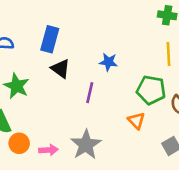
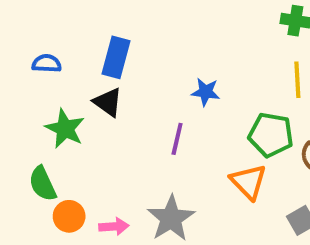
black triangle: (60, 69) -> (108, 102), moved
orange triangle: (136, 121) -> (248, 182), size x1.4

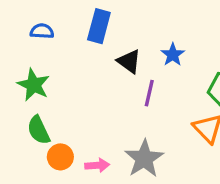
blue star: (206, 92) -> (173, 55), turned 30
black triangle: (108, 102) -> (129, 61), moved
green star: (65, 129) -> (34, 85), moved

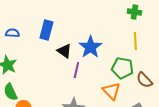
blue star: (173, 55) -> (90, 47), size x1.6

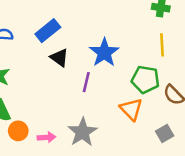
blue rectangle: (46, 30) -> (48, 31), turned 36
black triangle: (64, 51) -> (59, 58), moved

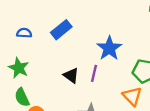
black triangle: (59, 58) -> (71, 76), moved

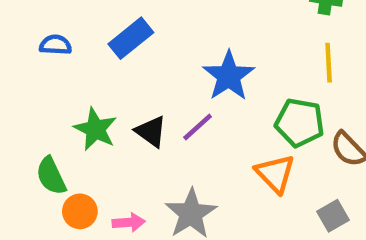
green star: (19, 68) -> (95, 129), moved
purple line: (94, 73) -> (198, 127), turned 35

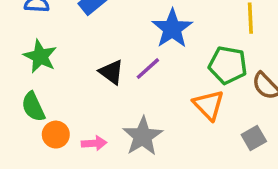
green star: (95, 129) -> (40, 56), moved

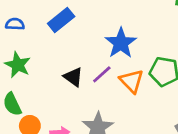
orange triangle: (209, 105) -> (132, 81), moved

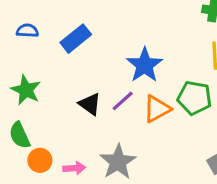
blue semicircle: (15, 24) -> (27, 31), moved
orange triangle: (132, 81) -> (157, 109), turned 45

